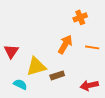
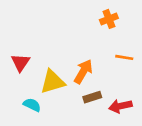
orange arrow: (65, 44) -> (83, 72), moved
brown rectangle: (57, 75) -> (92, 97), moved

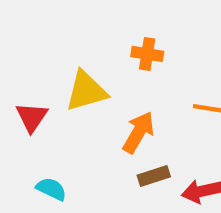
orange cross: (109, 19) -> (147, 54), moved, turned 30
yellow triangle: (53, 82) -> (86, 91), moved

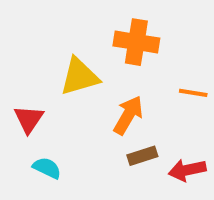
orange cross: (147, 54) -> (136, 42), size x1.5
red triangle: (32, 117) -> (29, 119), moved

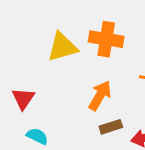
yellow triangle: (79, 77) -> (62, 47), moved

